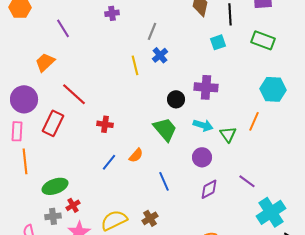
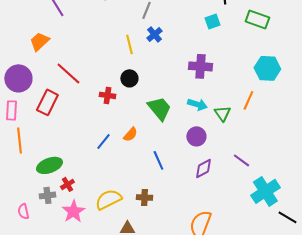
black circle: (176, 99) -> (129, 78), moved
red cross: (105, 124) -> (107, 95), moved
brown cross: (150, 218) -> (144, 197), turned 35

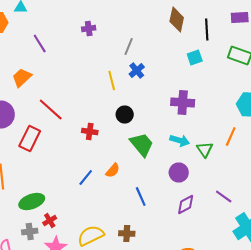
black circle: (129, 78) -> (125, 114), moved

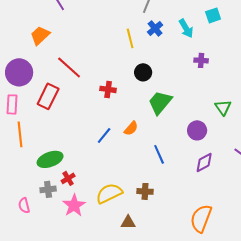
purple cross: (183, 102) -> (201, 60), size x0.6
cyan arrow: (180, 140) -> (186, 28), moved, turned 42
green trapezoid: (142, 144) -> (160, 102), turned -100

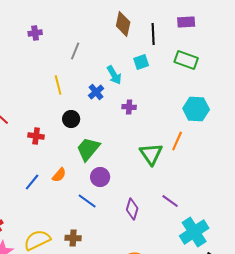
blue cross: (155, 28) -> (96, 92), moved
green triangle: (223, 107) -> (151, 154), size x1.4
purple circle: (197, 130) -> (100, 177), moved
blue line: (159, 154) -> (87, 201), turned -30
purple diamond: (204, 162) -> (132, 209), turned -45

